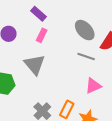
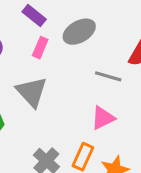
gray ellipse: (85, 30) -> (79, 32), moved, turned -75
pink triangle: (93, 86) -> (103, 118), moved

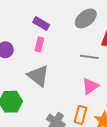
purple rectangle: (34, 15) -> (41, 23), moved
gray ellipse: (79, 32) -> (86, 18), moved

